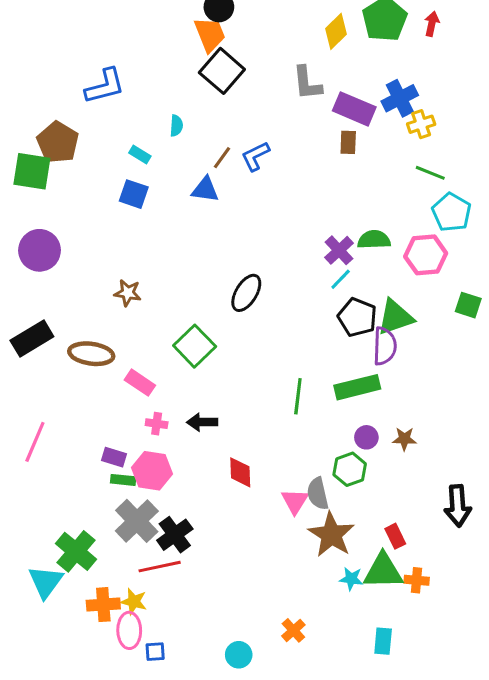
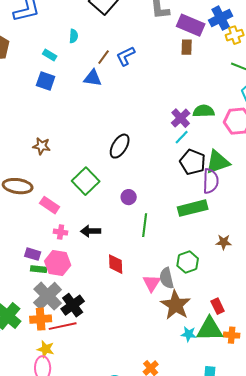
green line: (298, 396) -> (145, 225), moved
purple circle: (366, 437) -> (129, 197), moved
orange cross: (103, 605) -> (41, 319), moved

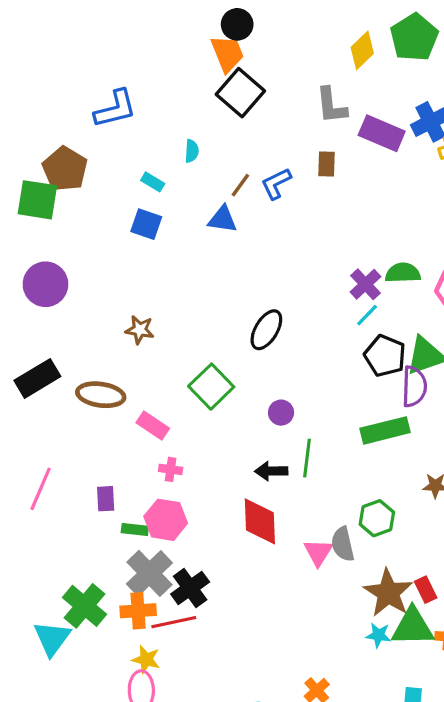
brown rectangle: (187, 47) -> (326, 164), moved
black arrow: (91, 231) -> (271, 471), moved
purple rectangle: (33, 254) -> (106, 499), moved, turned 70
red diamond: (116, 264) -> (260, 521), size x1.4
brown star: (176, 305) -> (388, 593), moved

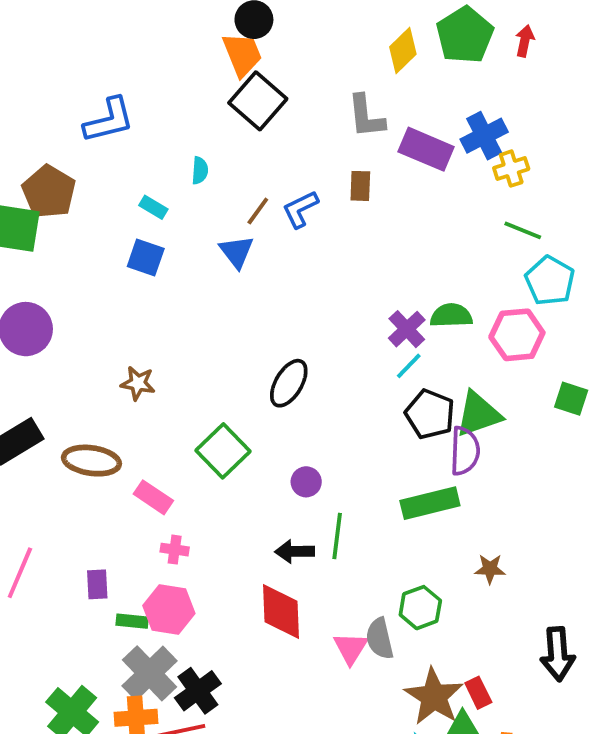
blue triangle: (223, 219) -> (237, 252), turned 44

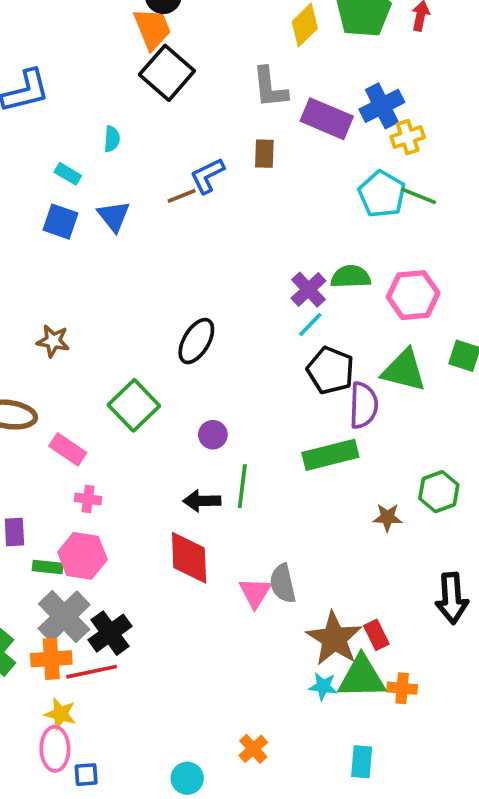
brown line: (258, 211) -> (182, 196), moved, turned 32
blue triangle: (237, 252) -> (114, 216), moved
cyan pentagon: (550, 281) -> (382, 194), moved
green triangle: (478, 414) -> (404, 370), moved, turned 33
green hexagon: (420, 608) -> (439, 492), moved

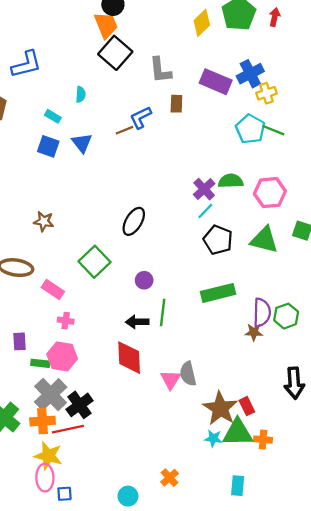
gray L-shape: (270, 87) -> (160, 70), moved
purple semicircle: (364, 405) -> (262, 313), moved
yellow star: (60, 714) -> (48, 456), size x1.4

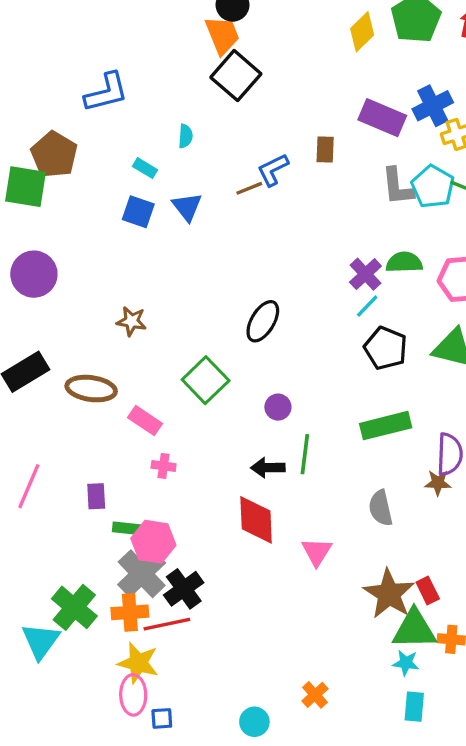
gray L-shape: (160, 70) -> (397, 187), moved
pink hexagon: (62, 356) -> (153, 542), moved
gray semicircle: (188, 374) -> (381, 508), moved
cyan star: (213, 438) -> (406, 663), moved

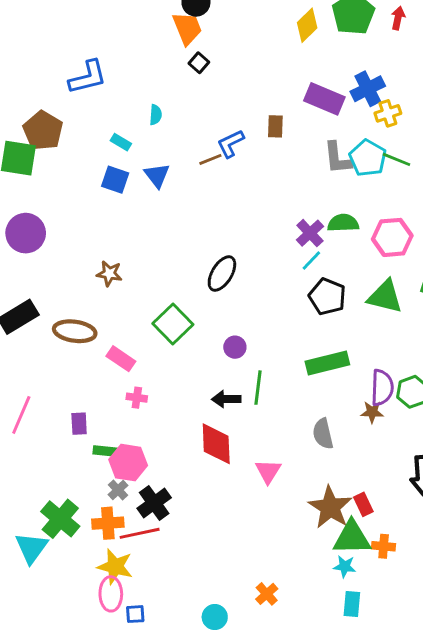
black square: (236, 76) -> (199, 63), size x0.5
gray cross: (142, 574) -> (118, 490), size x0.5

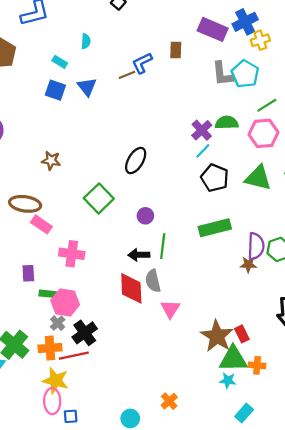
green line: (397, 159) -> (267, 105), moved, turned -54
pink rectangle: (121, 359) -> (41, 224), moved
pink cross: (137, 398) -> (72, 254), size x1.6
gray semicircle: (323, 434) -> (153, 281), moved
cyan rectangle: (352, 604) -> (244, 413), moved, turned 36

